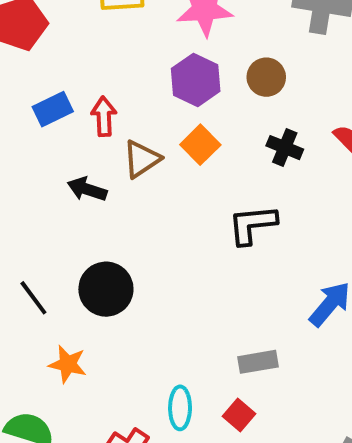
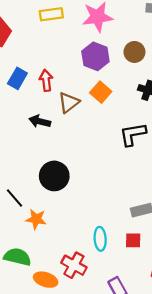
blue rectangle: (53, 109) -> (17, 78), turned -30
black line: (33, 298) -> (15, 198), moved
red square: (239, 415) -> (133, 240), turned -35

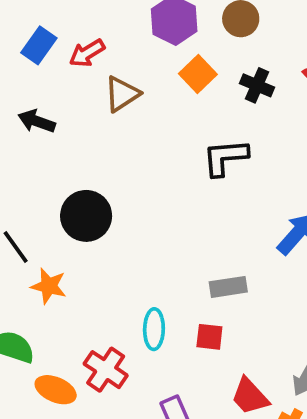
red arrow: (46, 80) -> (87, 53), turned -120
orange square: (101, 92) -> (198, 74), moved
black arrow: (40, 121) -> (37, 121), moved

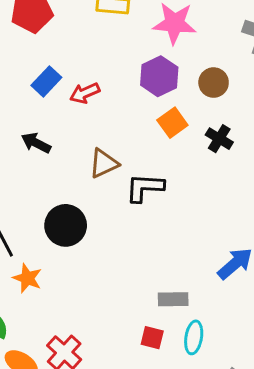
brown triangle: (122, 94) -> (104, 163), moved
black L-shape: (225, 157) -> (145, 188), moved
cyan ellipse: (154, 329) -> (194, 337), moved

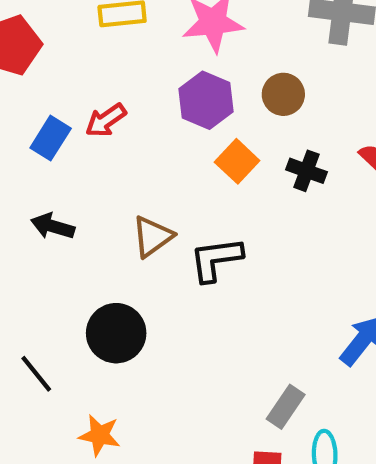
red arrow: (85, 93) -> (106, 120), moved
orange star: (27, 278) -> (100, 435), moved
gray rectangle: (173, 299) -> (286, 407), turned -44

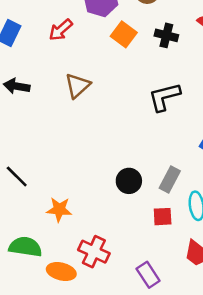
red arrow: (106, 120) -> (61, 30), moved
black L-shape: (216, 259) -> (164, 97), moved
black circle: (116, 333) -> (129, 181), moved, size x0.7

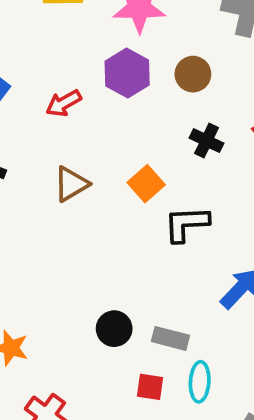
orange square: (124, 34) -> (146, 184), moved
gray rectangle: (170, 180) -> (170, 338), turned 65

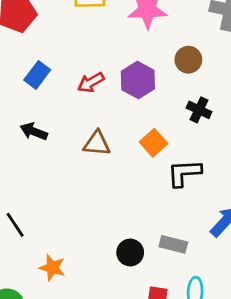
purple hexagon: (127, 73) -> (138, 80), moved
brown triangle: (71, 184) -> (97, 143), turned 36
gray rectangle: (170, 338) -> (173, 244), moved

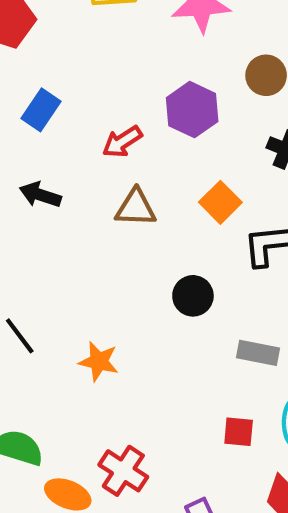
red arrow: (91, 82) -> (122, 142), moved
black circle: (130, 252) -> (193, 296), moved
orange star: (52, 268) -> (99, 361), moved

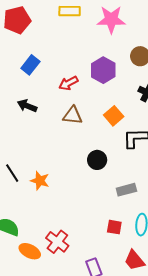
gray rectangle: (258, 353) -> (126, 190), turned -30
orange star: (99, 361) -> (40, 181), moved

